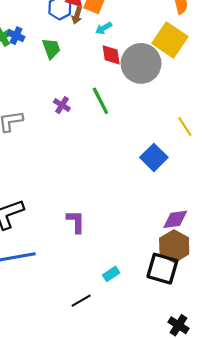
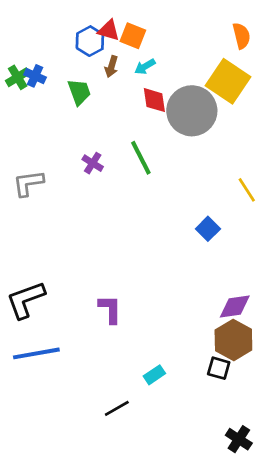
brown arrow: (77, 15) -> (111, 67), moved
blue square: (154, 157) -> (208, 229), size x0.7
black square: (162, 269) -> (219, 368), size x0.6

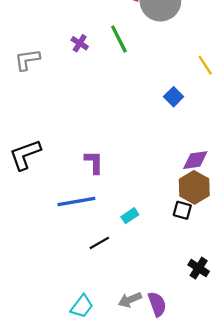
blue line: (36, 353) -> (76, 202), moved

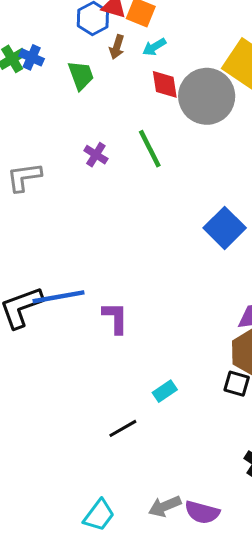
blue square: (174, 97) -> (225, 228), size x1.5
blue line: (76, 202) -> (59, 297), moved
purple semicircle: (157, 304) -> (202, 512), turned 125

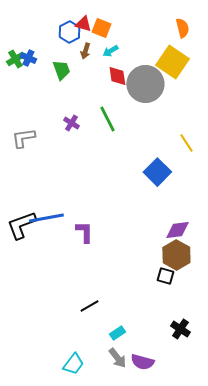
cyan rectangle: (165, 391) -> (117, 333), moved
gray arrow: (165, 506) -> (117, 358), turned -105

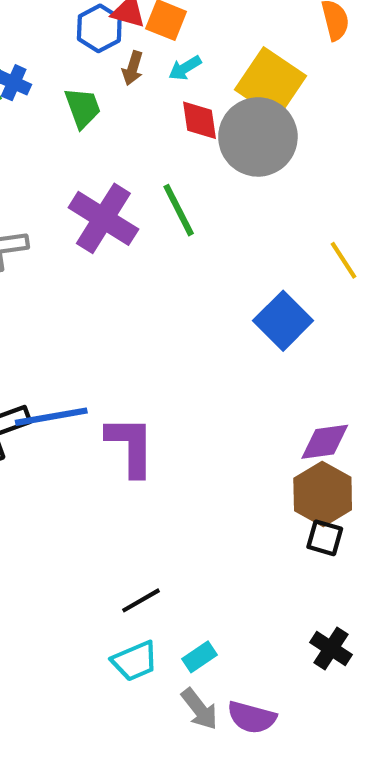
yellow square: (172, 62) -> (270, 83), moved
purple cross: (71, 123) -> (103, 218), size x2.0
purple L-shape: (84, 232) -> (131, 446), size x1.4
black square: (165, 276) -> (325, 538), moved
cyan trapezoid: (73, 364) -> (135, 661), moved, turned 30

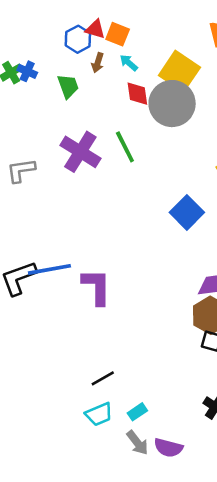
cyan arrow: (185, 68) -> (129, 63), turned 72

